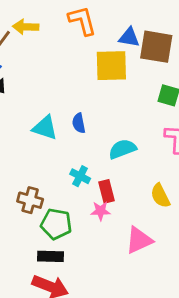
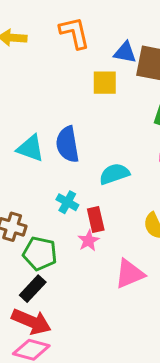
yellow square: (111, 66) -> (105, 83), size x0.7
blue semicircle: (79, 123) -> (67, 144), size x1.6
pink star: (101, 211) -> (89, 241), turned -30
black rectangle: (51, 256) -> (33, 289), turned -50

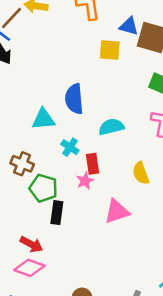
cyan triangle: (30, 148) -> (43, 119), moved, turned -30
black rectangle: (33, 289) -> (57, 213), moved, turned -40
red arrow: (31, 322) -> (31, 244), size x0.7

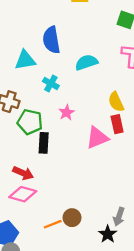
red rectangle: (92, 164) -> (117, 124), moved

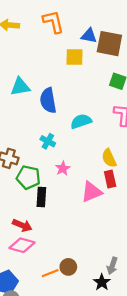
cyan triangle: (25, 60) -> (20, 87), moved

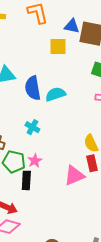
cyan semicircle: (81, 121) -> (55, 94), moved
pink star: (63, 168) -> (35, 161), moved

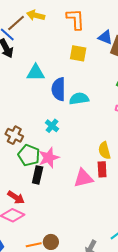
yellow square: (58, 47) -> (78, 53), moved
pink star: (35, 161) -> (49, 158), size x1.5

